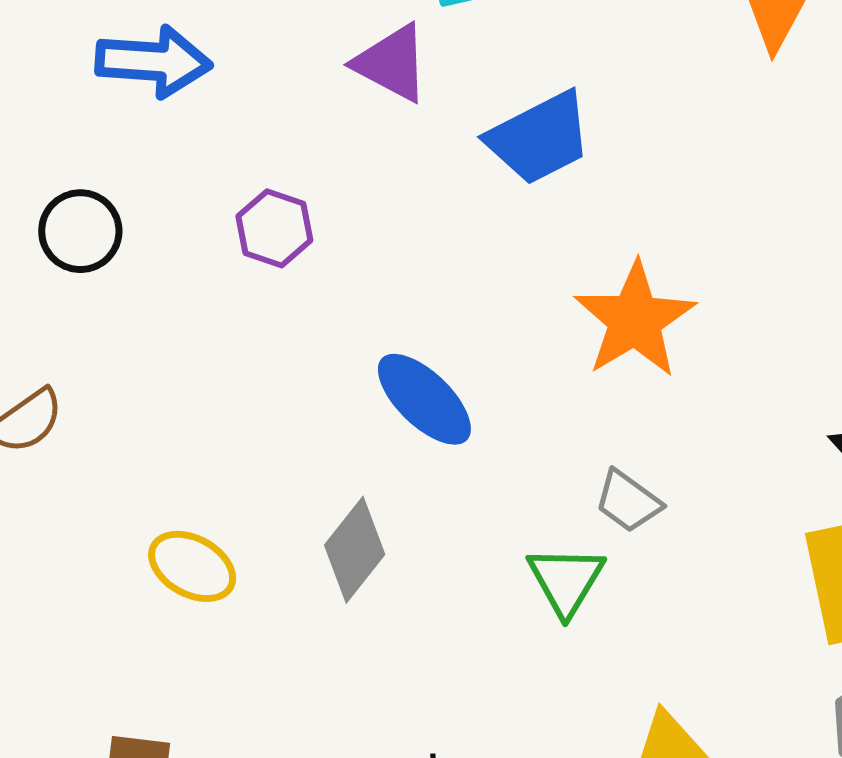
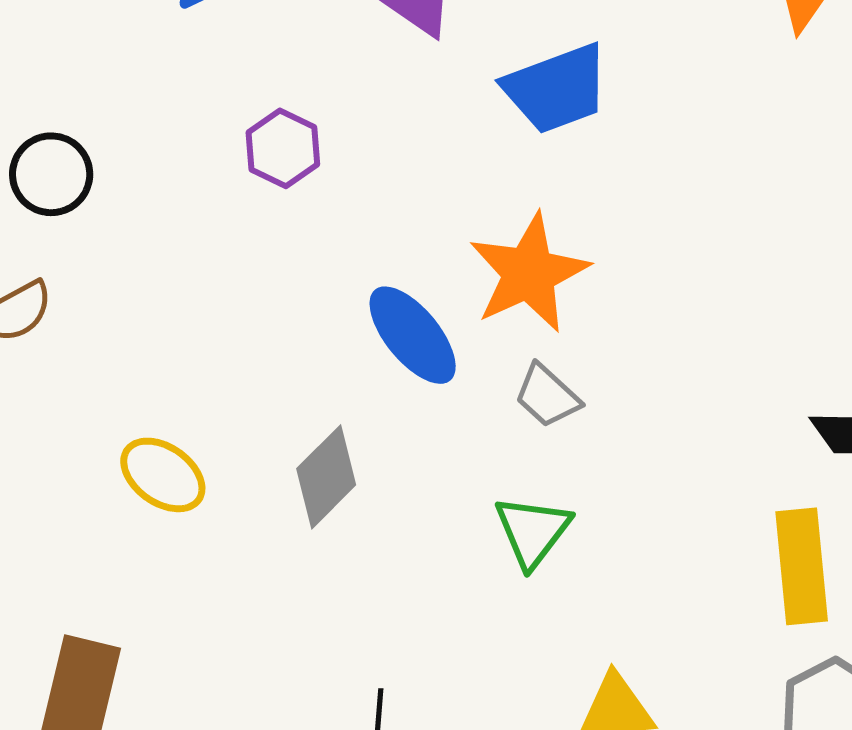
black circle: (80, 231) -> (51, 174), moved
orange star: (635, 320) -> (529, 273), moved
gray trapezoid: (628, 501) -> (547, 396), moved

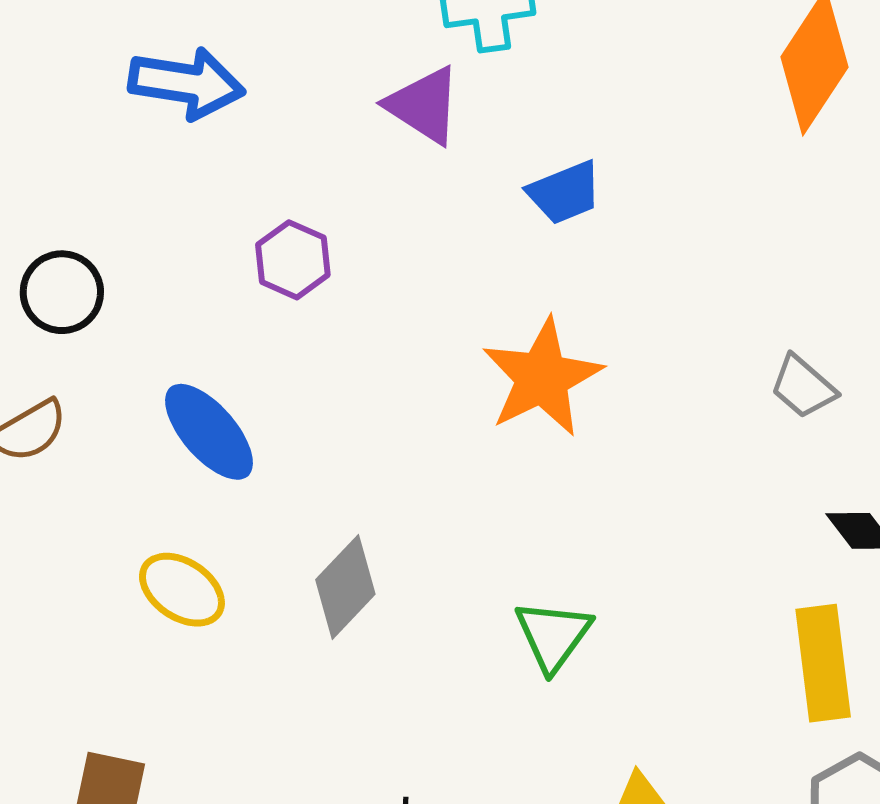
blue trapezoid: (556, 89) -> (565, 192), size x0.7
blue ellipse: (413, 335) -> (209, 432), moved
gray trapezoid: (547, 396) -> (803, 387), moved

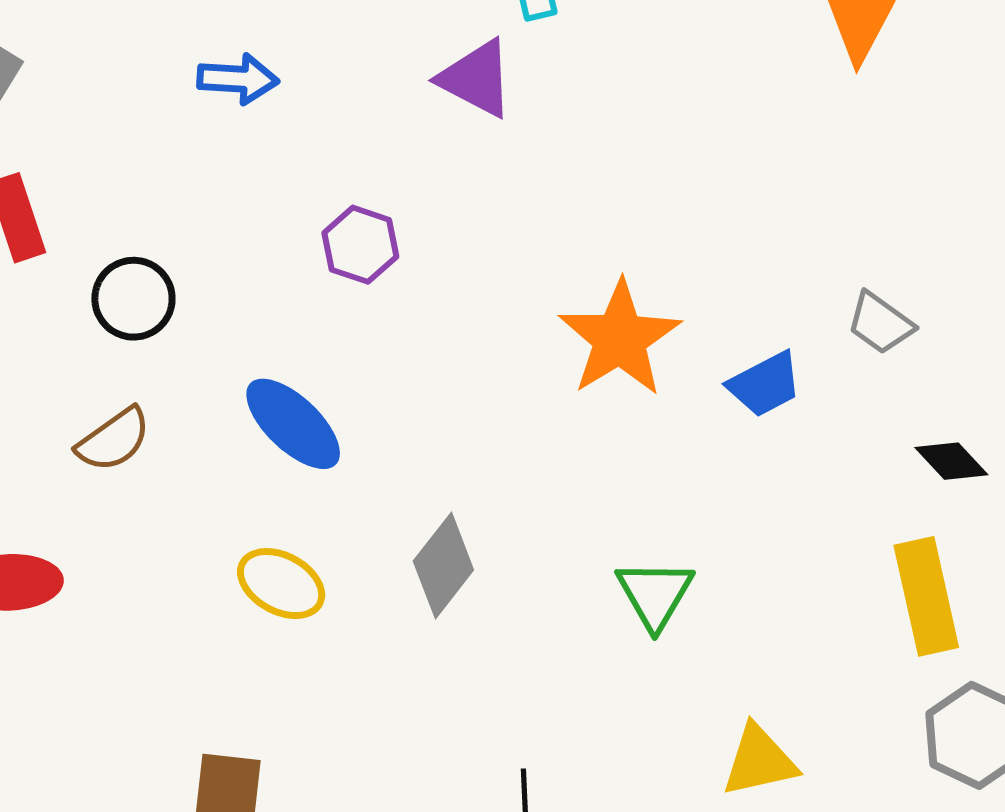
blue arrow: (187, 83) -> (238, 79), size x0.7
blue trapezoid: (565, 192) -> (765, 384), moved

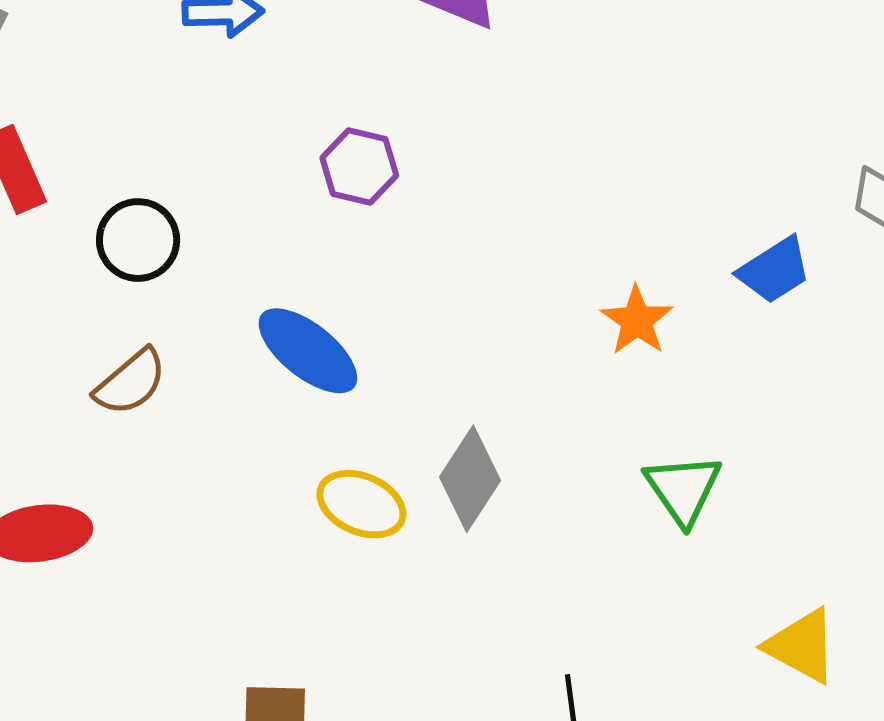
orange star: (620, 339) -> (637, 321), moved, size x0.6
yellow ellipse: (281, 584) -> (361, 504), moved
yellow triangle: (759, 761) -> (802, 646), turned 46

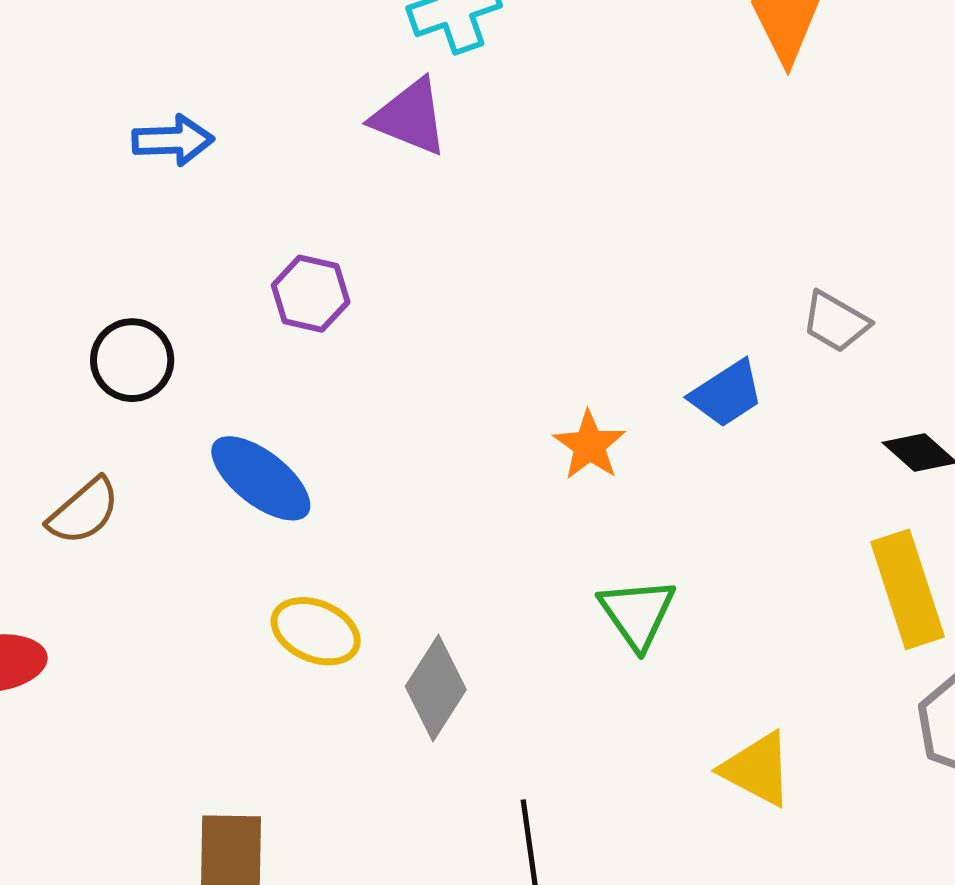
black circle: (138, 240) -> (132, 360), moved
gray diamond: (470, 479) -> (436, 688), moved

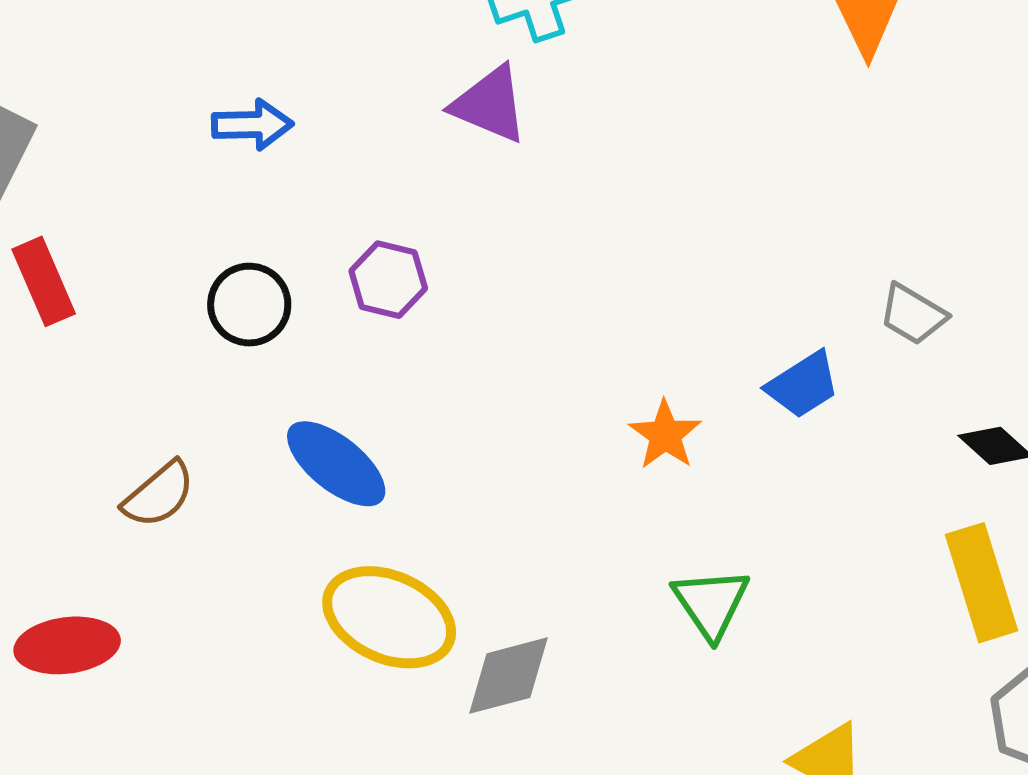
black circle: (132, 360) -> (249, 305), moved
yellow ellipse: (316, 631) -> (389, 617), size x1.5
gray diamond: (436, 688) -> (508, 676), turned 42

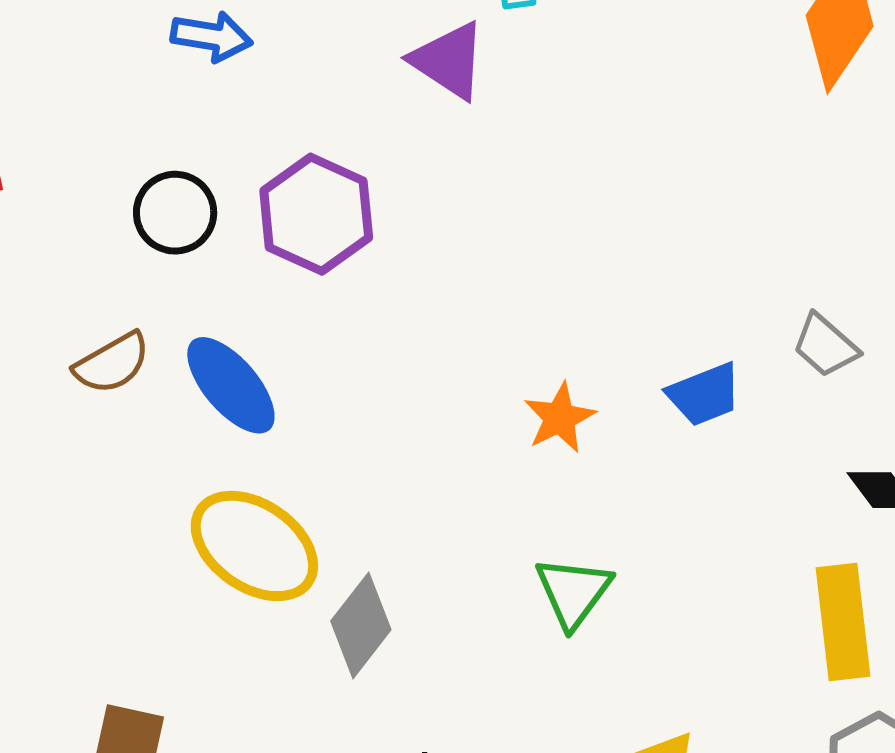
purple hexagon: (388, 280) -> (316, 214), size x1.5
brown semicircle: (159, 495) -> (112, 363), moved
gray diamond: (508, 676) -> (361, 625), turned -48

